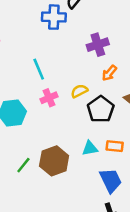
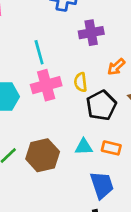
purple cross: (98, 45) -> (91, 33), moved
yellow semicircle: (79, 91) -> (81, 82), turned -77
pink cross: (49, 98) -> (46, 85), size x1.5

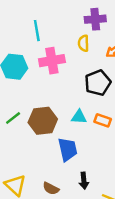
cyan line: (39, 52) -> (37, 31), moved
yellow semicircle: (81, 82) -> (83, 43), moved
blue trapezoid: (102, 185) -> (68, 149), moved

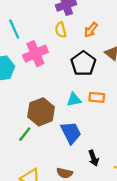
green line: (13, 118) -> (25, 134), moved

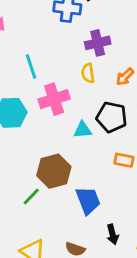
black pentagon: (83, 63) -> (112, 117), turned -30
cyan triangle: (74, 100) -> (83, 130), moved

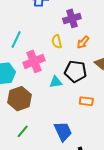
purple cross: (98, 43) -> (72, 18), moved
cyan line: (31, 66) -> (16, 39), turned 48
brown hexagon: (54, 171) -> (19, 99), moved

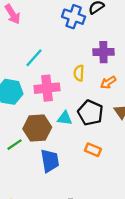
brown hexagon: (19, 99) -> (37, 128), moved
green line: (23, 131) -> (15, 145), moved
blue trapezoid: (63, 131) -> (50, 161), moved

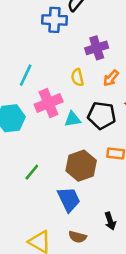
cyan triangle: (65, 118) -> (73, 119), moved
brown hexagon: (37, 128) -> (81, 166), moved
blue trapezoid: (50, 161) -> (69, 199), moved

